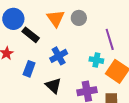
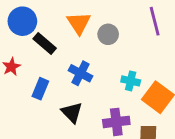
gray circle: (79, 18) -> (108, 34), moved
purple line: (110, 39) -> (155, 21), moved
blue cross: (59, 56) -> (81, 73), turned -36

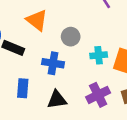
gray circle: (108, 34) -> (71, 37), moved
black triangle: (72, 112) -> (57, 100), turned -35

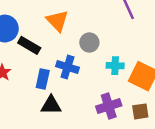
blue rectangle: (23, 88) -> (43, 79), moved
black triangle: (57, 100) -> (51, 105), moved

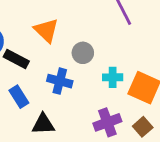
blue rectangle: (43, 79) -> (19, 97), moved, turned -42
brown square: (140, 111) -> (143, 127), turned -30

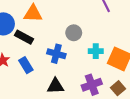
orange triangle: (46, 30) -> (33, 14), moved, turned -42
black triangle: (43, 124) -> (55, 86), moved

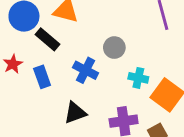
black triangle: (55, 86) -> (75, 113), turned -30

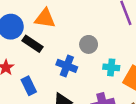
blue rectangle: (42, 77) -> (29, 86), moved

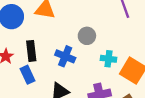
black rectangle: (32, 44) -> (31, 51), moved, turned 48

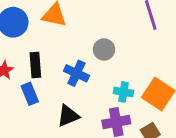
cyan cross: (108, 59) -> (124, 92), moved

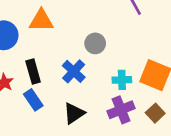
blue cross: (76, 73) -> (74, 71), turned 30

